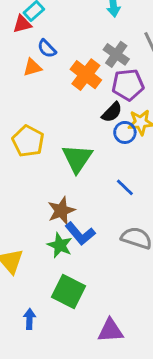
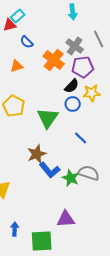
orange triangle: (32, 67) -> (17, 66), moved
blue circle: (125, 132) -> (73, 104), moved
green star: (60, 245) -> (71, 178), moved
green square: (69, 292) -> (42, 241), moved, turned -30
purple triangle: (110, 331) -> (66, 219), moved

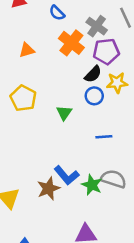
blue semicircle: (27, 42) -> (57, 13), moved
green triangle: (48, 118) -> (64, 113), size x0.6
blue line: (81, 138) -> (104, 137), turned -48
brown star: (37, 154) -> (49, 189), moved

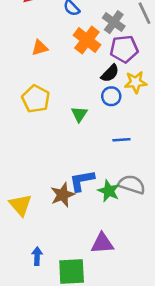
blue L-shape: (67, 175) -> (82, 181), turned 120

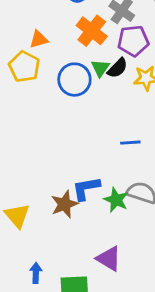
blue circle: (111, 96) -> (74, 80), moved, size x1.5
yellow pentagon: (36, 99) -> (24, 67), moved
green triangle: (79, 114) -> (100, 68), moved
purple triangle: (102, 243) -> (109, 259), turned 35

